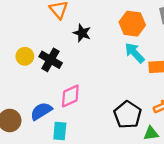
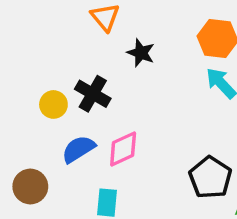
yellow circle: (25, 56) -> (53, 104), moved
blue semicircle: (41, 111) -> (78, 149), moved

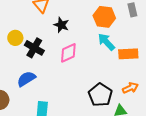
yellow circle: (53, 104) -> (15, 38), moved
pink diamond: (123, 149) -> (68, 53), moved

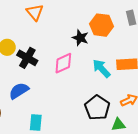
black star: (61, 25) -> (80, 38), moved
cyan arrow: (106, 42) -> (101, 68), moved

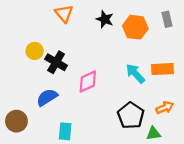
black star: (80, 38) -> (105, 19), moved
pink diamond: (63, 63) -> (88, 81), moved

